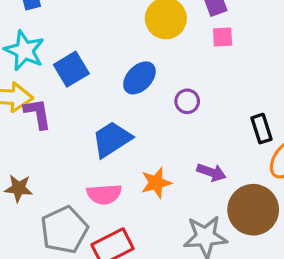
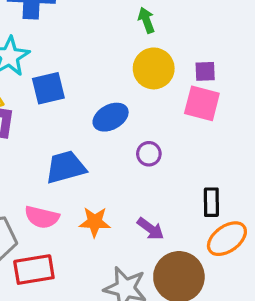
pink square: (223, 37) -> (202, 103), size x1.6

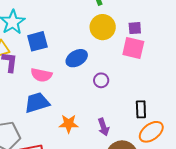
blue trapezoid: (66, 167) -> (37, 103), moved
pink semicircle: (42, 217) -> (41, 75), moved
purple arrow: (151, 229) -> (103, 127), turned 36

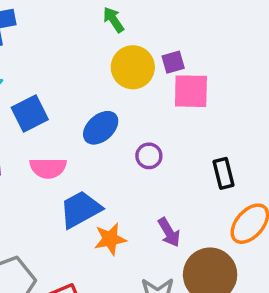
purple square: (135, 28) -> (173, 62), moved
blue trapezoid: (37, 103) -> (80, 209), moved
black rectangle: (141, 109) -> (223, 173), moved

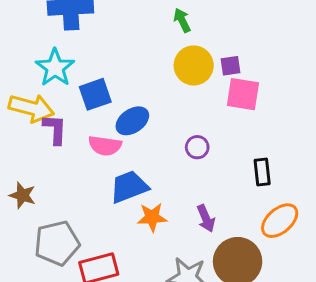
blue ellipse: (101, 128) -> (132, 121), moved

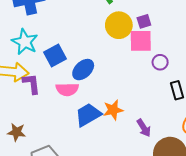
pink square: (243, 94) -> (141, 41), moved
purple circle: (197, 147) -> (160, 62), moved
orange star: (152, 217) -> (113, 110), moved

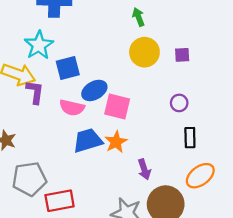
purple square: (144, 21) -> (182, 55), moved
pink square: (141, 41) -> (117, 107), moved
orange star: (113, 110) -> (116, 142), turned -30

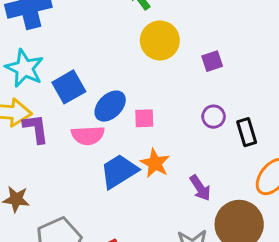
purple square: (182, 55) -> (212, 61), moved
purple circle: (179, 103) -> (214, 117), moved
pink square: (117, 107) -> (144, 118), size x0.6

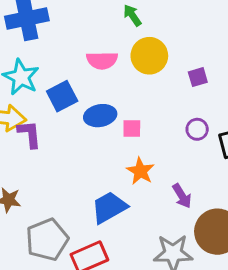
blue ellipse: (110, 106) -> (100, 116), turned 32
pink semicircle: (88, 135) -> (102, 60), moved
blue trapezoid: (119, 171) -> (109, 207), moved

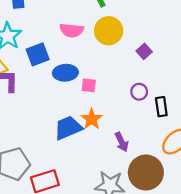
purple square: (198, 77) -> (144, 51), turned -32
blue trapezoid: (109, 207) -> (68, 128), moved

